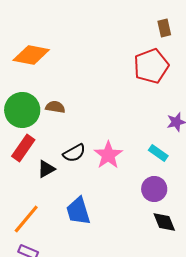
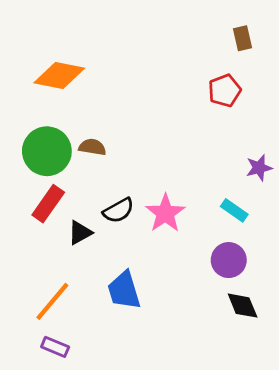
red pentagon: (151, 66) -> (225, 91), size x0.7

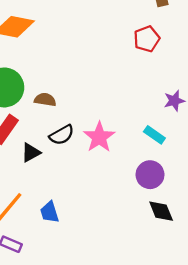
brown semicircle: (92, 147) -> (45, 100), moved
blue trapezoid: (124, 290) -> (50, 212), moved, size x0.7

